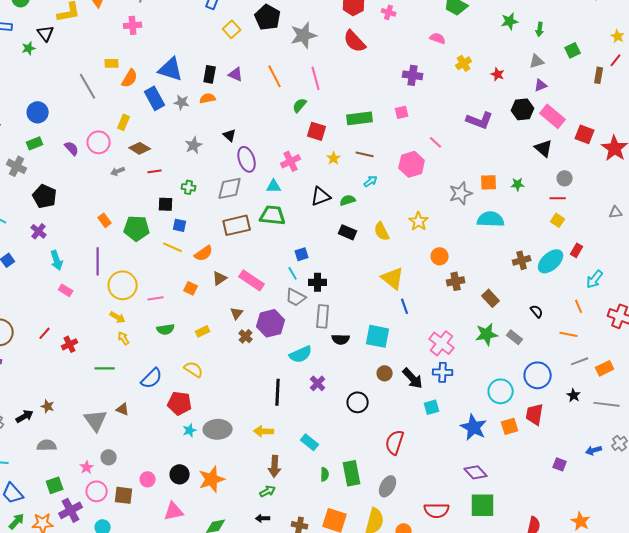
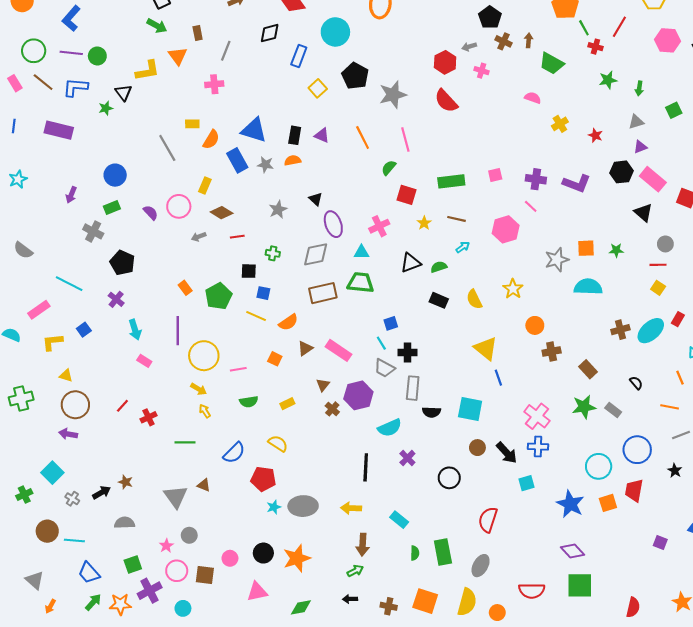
purple cross: (413, 75) -> (536, 179), moved
green pentagon: (137, 228) -> (218, 296), turned -30

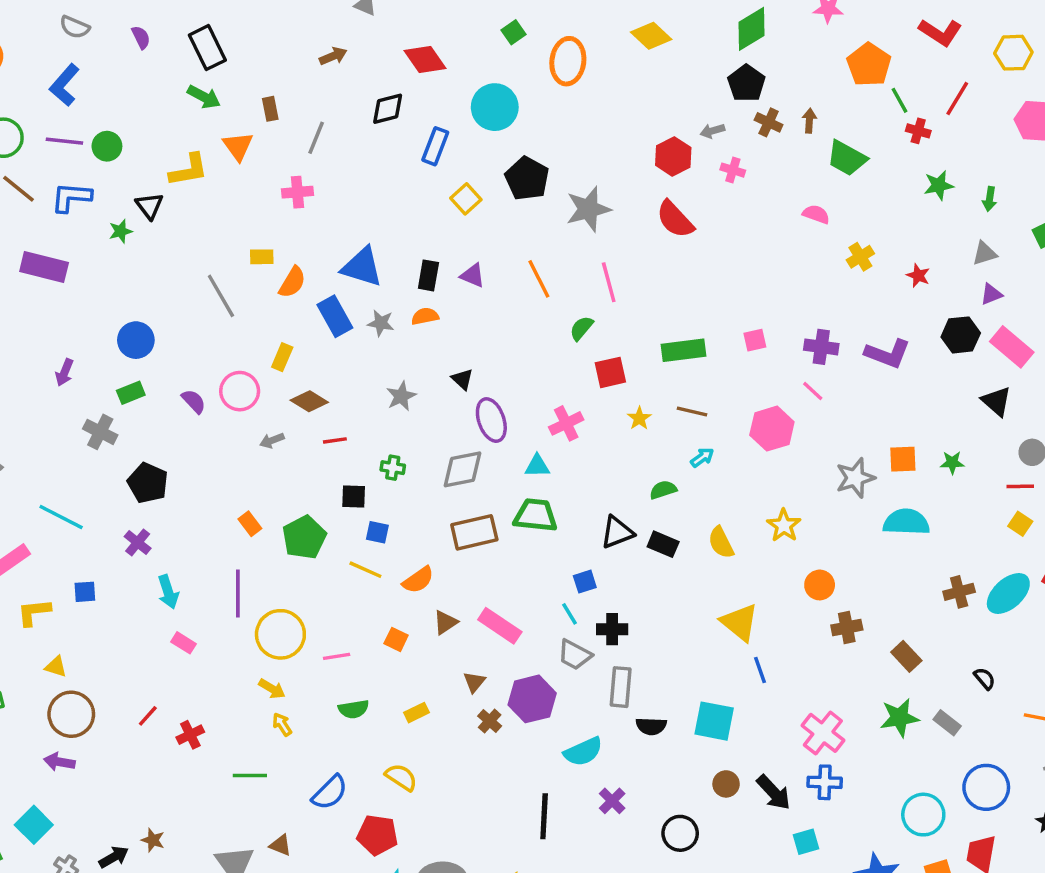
red square: (406, 195) -> (610, 372), turned -30
black triangle: (411, 263) -> (617, 532), moved
blue square: (84, 330) -> (85, 592), turned 32

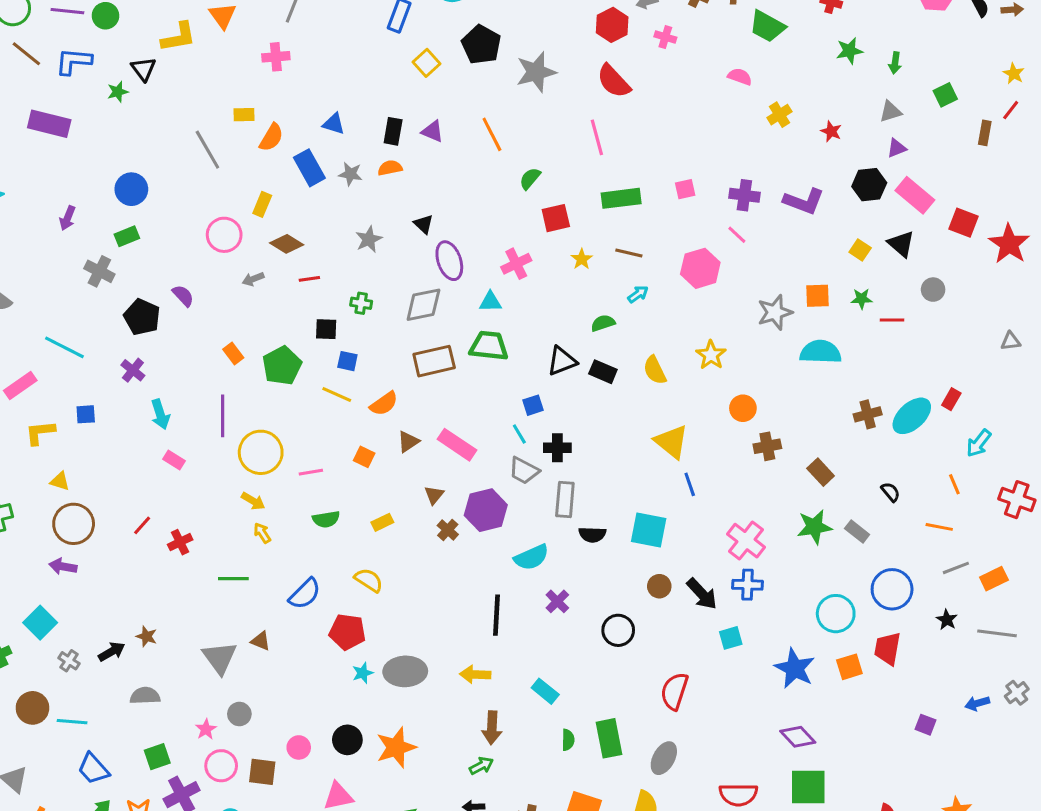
blue triangle: (362, 267) -> (334, 124), size x0.6
pink line: (609, 282) -> (597, 137), moved
purple semicircle: (194, 401) -> (183, 296), moved
red line: (1020, 486) -> (892, 320), moved
yellow square: (1020, 524) -> (860, 250), moved

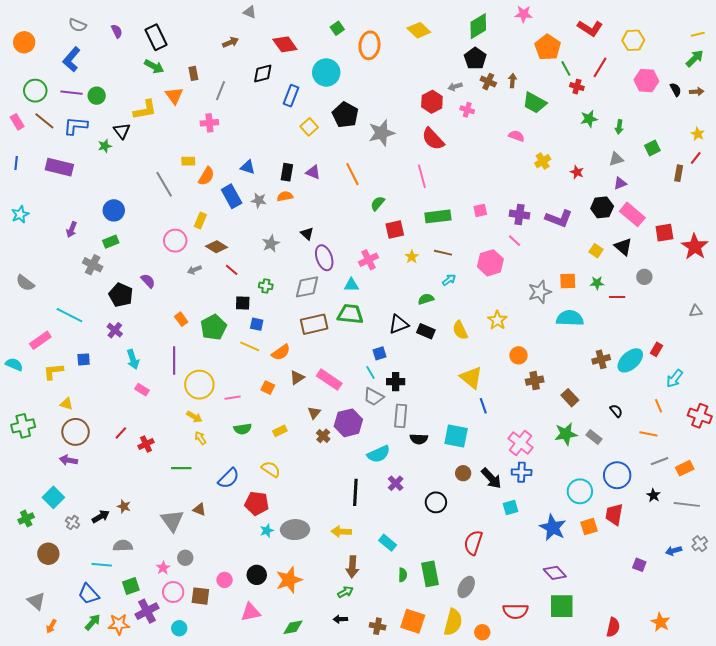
red square: (964, 223) -> (664, 233), turned -30
red line: (309, 279) -> (232, 270), turned 48
cyan line: (72, 722) -> (102, 565), moved

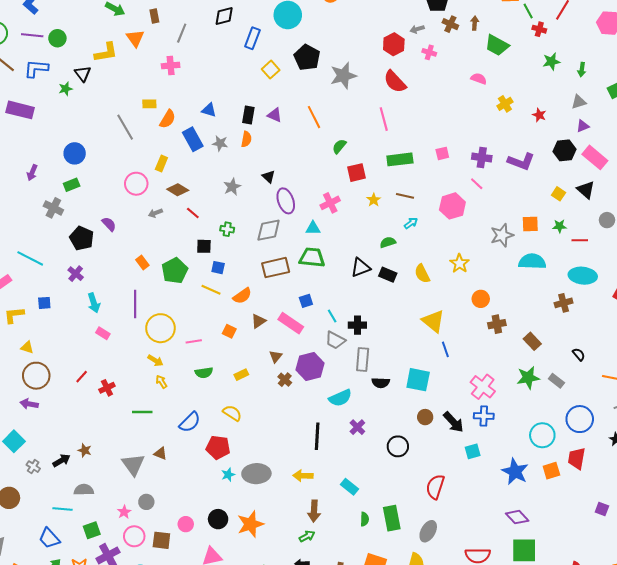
orange semicircle: (285, 196) -> (246, 139), turned 112
blue square: (380, 353) -> (306, 301), moved
cyan ellipse: (630, 360) -> (583, 276), moved, turned 48

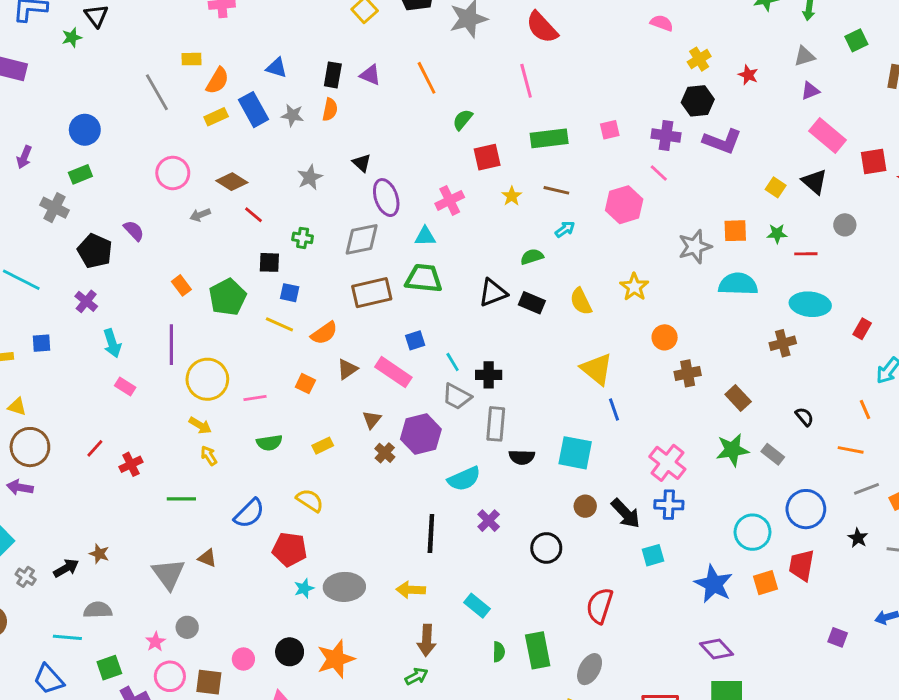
black hexagon: (565, 150) -> (698, 101), moved
yellow rectangle: (161, 163) -> (216, 117), moved, turned 42

